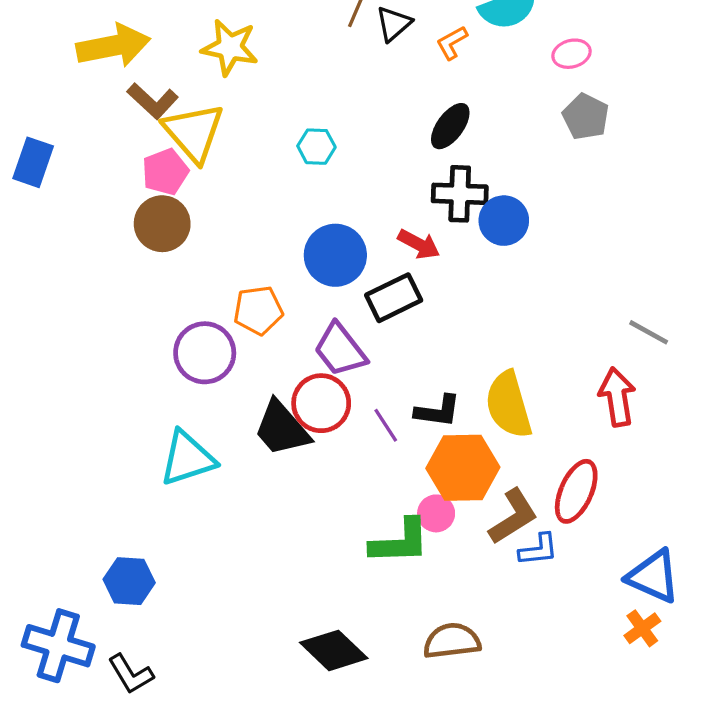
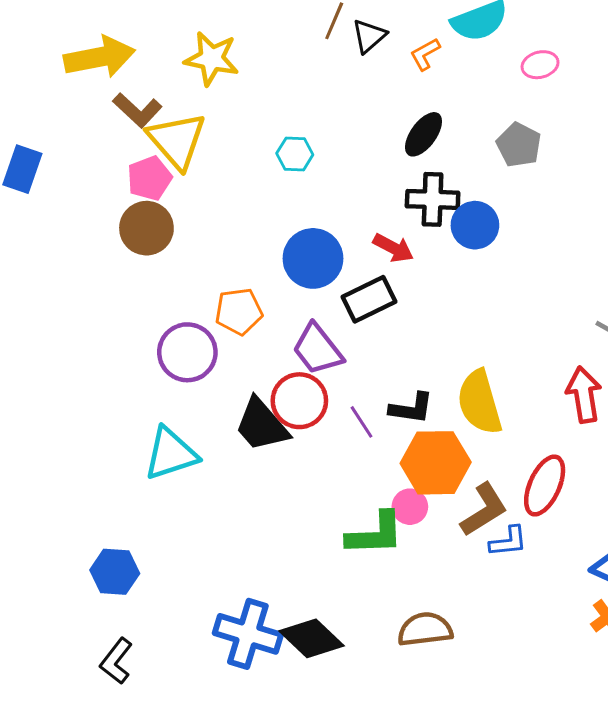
gray pentagon: (586, 117) -> (519, 145), moved
blue cross: (58, 646) -> (248, 634), moved
black L-shape: (131, 674) -> (116, 661), turned 69

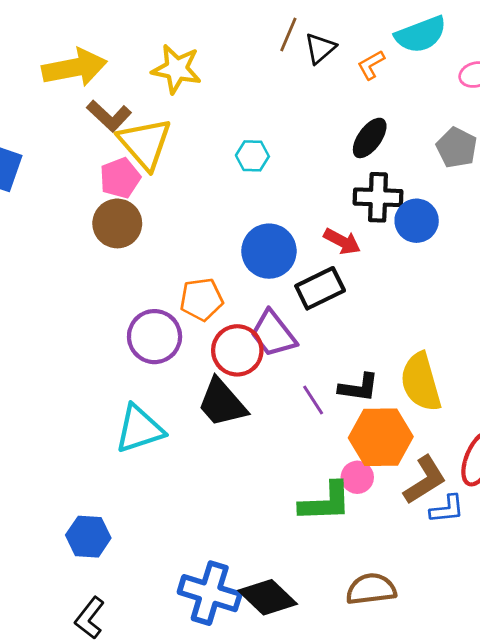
red circle: (299, 401) -> (237, 350), moved

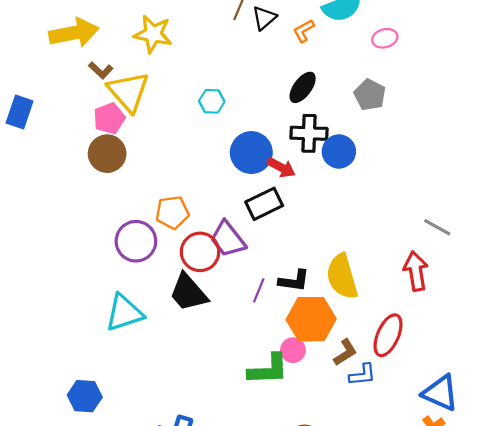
brown L-shape: (109, 116) -> (101, 70), size x0.7
blue circle: (269, 251) -> (251, 153), moved
purple line: (313, 400) -> (259, 290), turned 55
brown L-shape: (425, 480) -> (345, 352), size x0.7

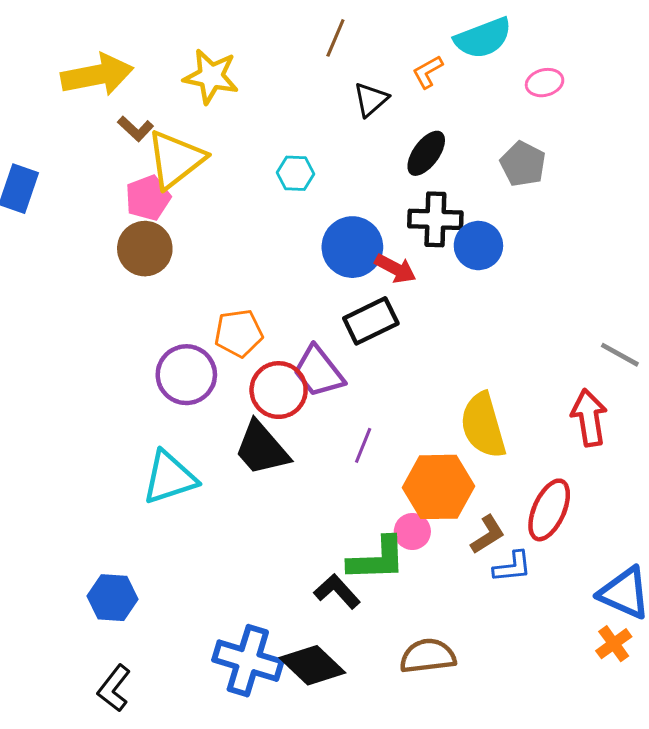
black triangle: (264, 18) -> (371, 99), moved
yellow triangle: (128, 92) -> (176, 159), turned 33
black L-shape: (294, 281) -> (337, 591), moved, turned -140

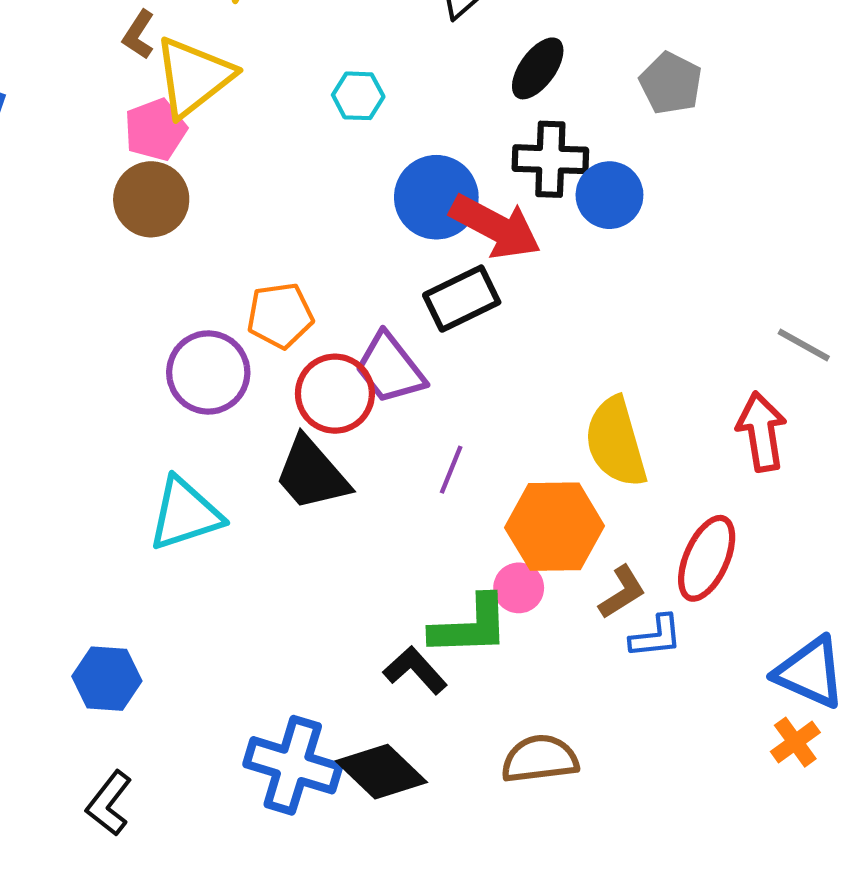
brown L-shape: (136, 129) -> (139, 35), turned 80
red arrow: (395, 269) -> (495, 227), size x1.6

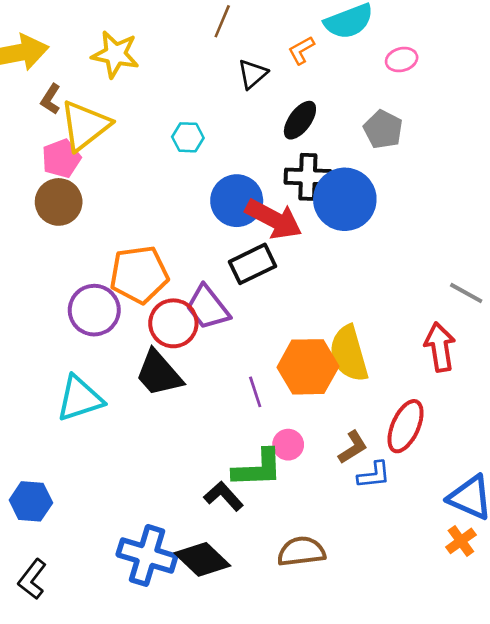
blue circle: (609, 195) -> (345, 199), size x1.5
orange pentagon: (280, 315) -> (139, 275), size x1.4
purple line: (451, 470) -> (255, 392), moved, turned -40
orange hexagon: (555, 527) -> (308, 367), moved

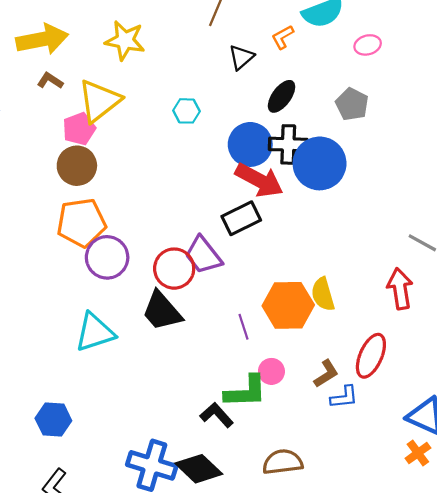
brown L-shape: (51, 99) -> (50, 81), moved, turned 90
blue circle: (237, 201) -> (250, 144), moved
orange pentagon: (139, 275) -> (81, 223), moved
yellow semicircle: (349, 354) -> (323, 294), size x0.7

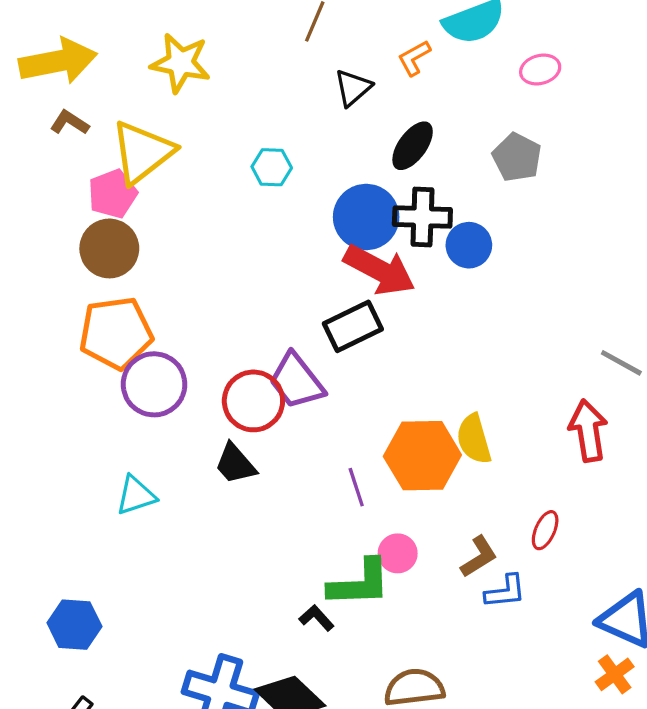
blue circle: (320, 163) -> (469, 245), size x0.6
black trapezoid: (162, 311) -> (235, 464), size x0.7
cyan triangle: (95, 332) -> (136, 495), size x0.7
red ellipse: (371, 356) -> (545, 530), size x0.6
black L-shape: (217, 415) -> (316, 618), size x0.7

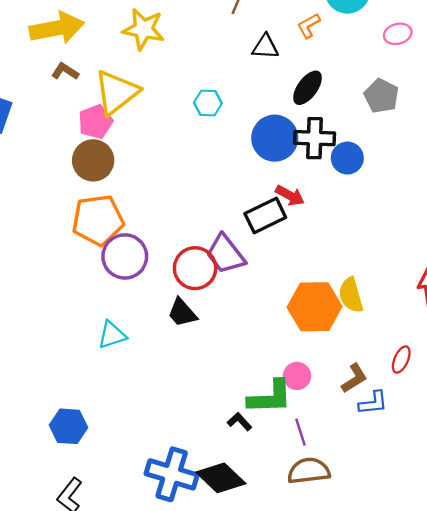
black triangle: (353, 88) -> (265, 47), turned 44
red arrow: (379, 270) -> (290, 196), moved, size x0.6
purple line: (356, 487) -> (300, 432), moved

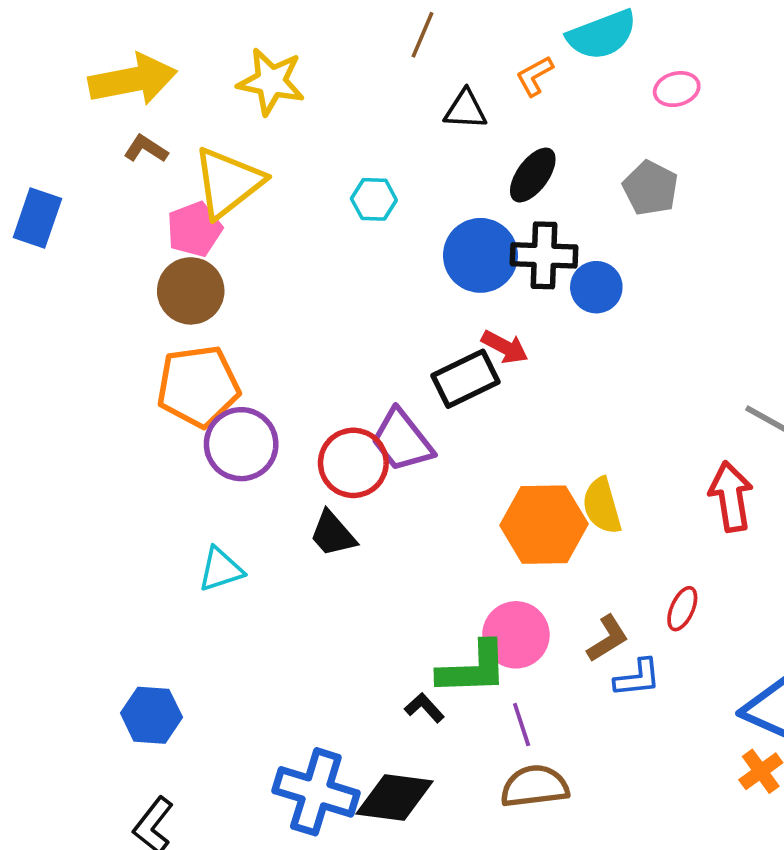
pink circle: (297, 376) -> (516, 635), size x1.5
black diamond: (221, 478) -> (394, 797), turned -36

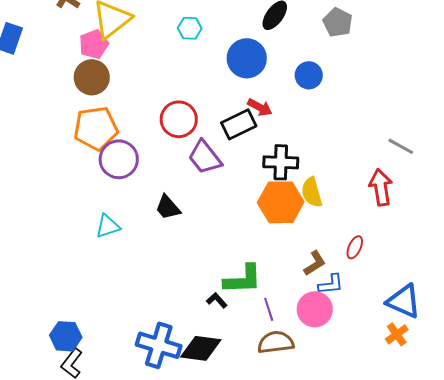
black cross: (544, 255) -> (281, 162), moved
red circle: (353, 463) -> (179, 119), moved
pink circle: (516, 635) -> (315, 309), moved
blue hexagon: (151, 715) -> (66, 336), moved

